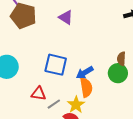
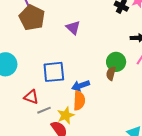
brown semicircle: (121, 59) -> (111, 73), moved
blue square: (56, 65) -> (54, 72), turned -30
green circle: (118, 73) -> (116, 62), moved

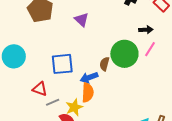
green circle: (116, 62) -> (124, 54), size x1.4
brown semicircle: (111, 73) -> (104, 64), moved

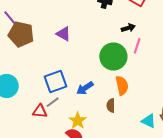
brown semicircle: (104, 64) -> (111, 105), moved
orange semicircle: (88, 92) -> (122, 86), moved
gray line: (53, 102) -> (53, 102), moved

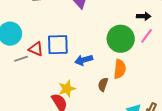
gray line: (53, 102) -> (21, 59), moved
red triangle: (40, 111) -> (36, 49), moved

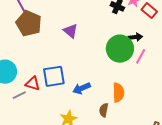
green circle: (121, 39) -> (120, 49), moved

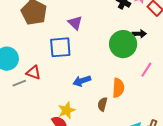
pink line: (141, 56) -> (146, 70), moved
blue square: (54, 76) -> (60, 47), moved

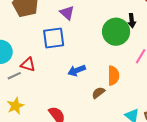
black arrow: (139, 34) -> (132, 21), turned 88
brown semicircle: (102, 104) -> (98, 93), turned 40
yellow star: (67, 110) -> (15, 106), moved

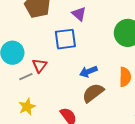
red triangle: (28, 65) -> (40, 65), turned 49
brown semicircle: (98, 93) -> (93, 93), moved, size x1.6

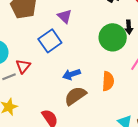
blue square: (65, 39) -> (50, 41), turned -30

